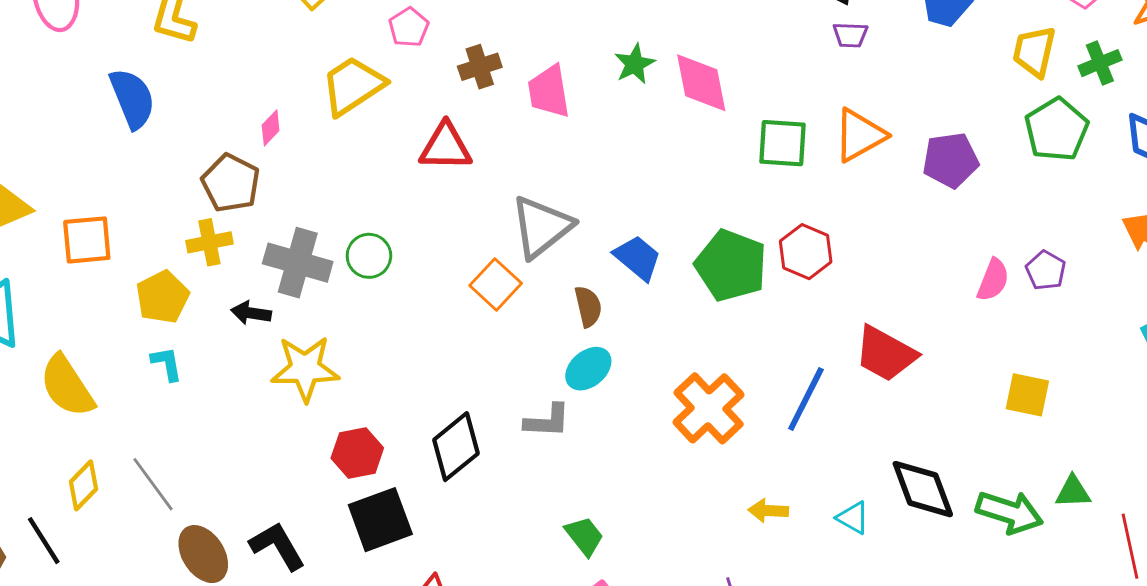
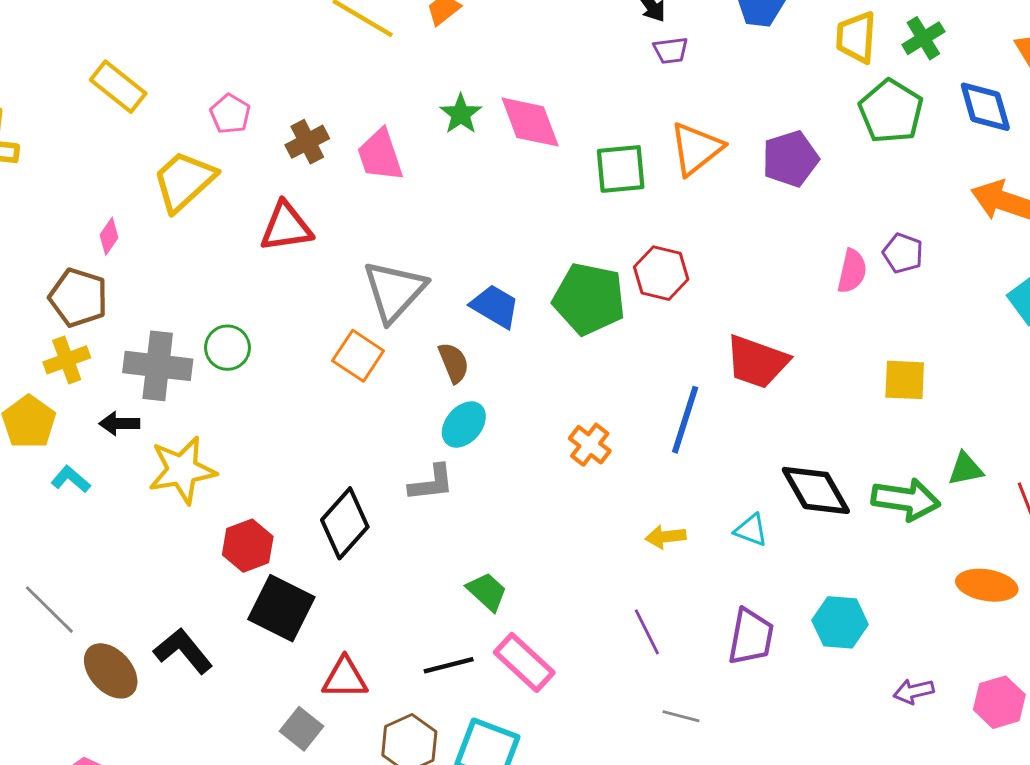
cyan L-shape: (167, 364) -> (71, 479), moved, turned -30
orange cross: (709, 408) -> (590, 445), size x0.6
black square: (380, 520) -> (281, 608), turned -34

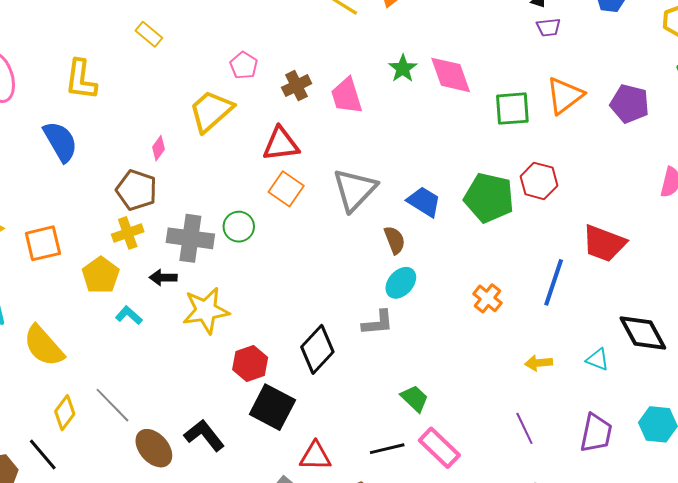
yellow rectangle: (118, 87) -> (149, 34), moved, size x0.7
purple pentagon: (790, 159) -> (630, 104), turned 30
orange square: (358, 356) -> (286, 189), moved

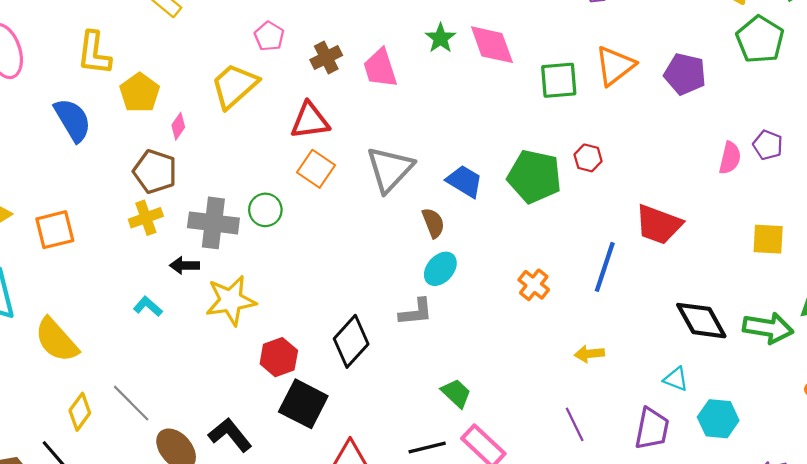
red hexagon: (539, 181) -> (588, 158), size x0.7
yellow pentagon: (101, 275) -> (140, 93), moved
cyan triangle: (598, 359) -> (676, 379), moved

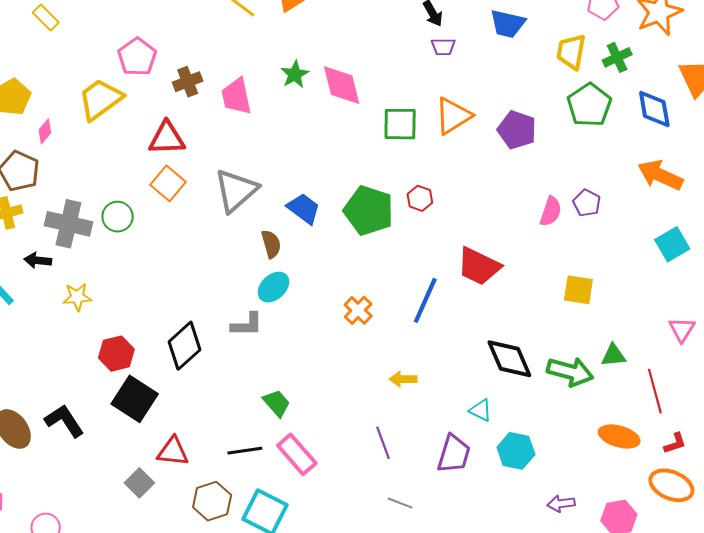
pink pentagon: (269, 36) -> (137, 57), size x1.4
yellow star: (231, 301) -> (77, 297), size x0.6

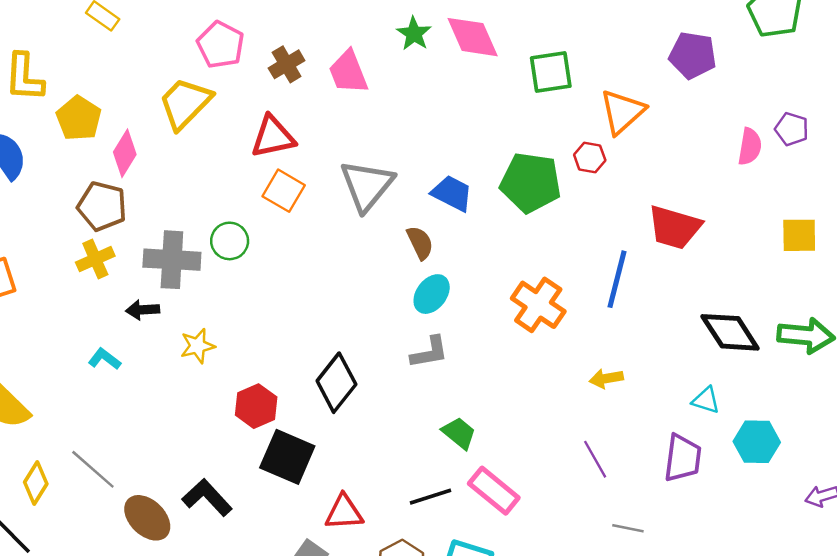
orange triangle: (453, 116) -> (622, 112), moved
pink diamond: (45, 131) -> (125, 153), size x1.5
orange cross: (358, 310) -> (538, 305), size x1.5
gray L-shape: (247, 325) -> (429, 352), moved

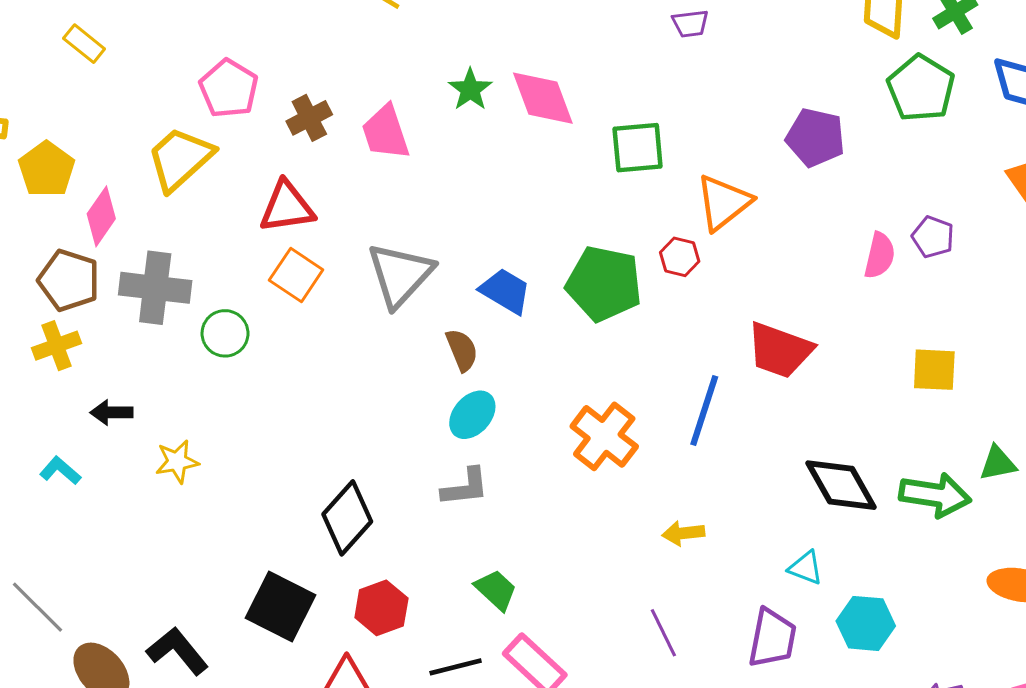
gray cross: (172, 260) -> (155, 288), moved
red hexagon: (256, 406) -> (381, 608), moved

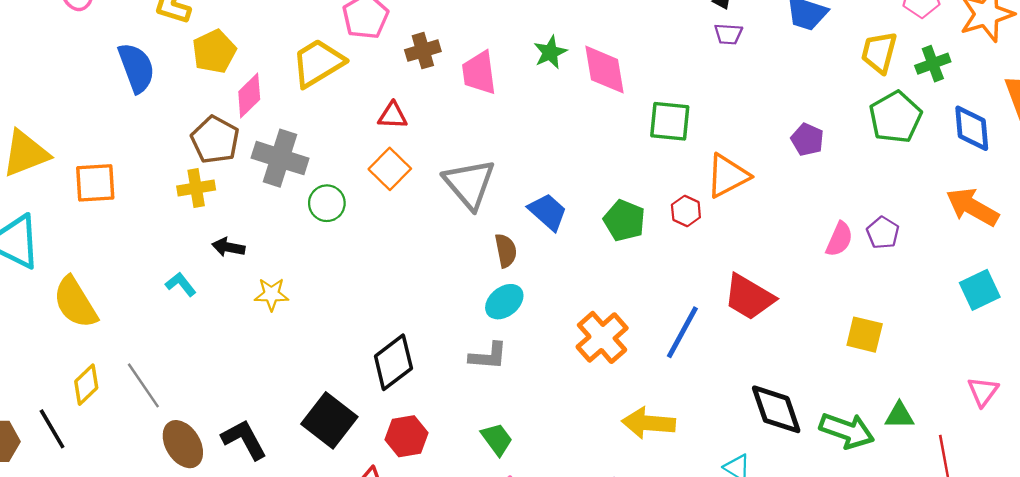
purple pentagon: (815, 138) -> (807, 140), size x0.7
red triangle: (287, 207) -> (393, 116), size x0.7
gray triangle: (400, 275) -> (469, 184), turned -34
green pentagon: (604, 284) -> (624, 220), size x0.7
yellow arrow: (683, 533) -> (649, 423), size x1.6

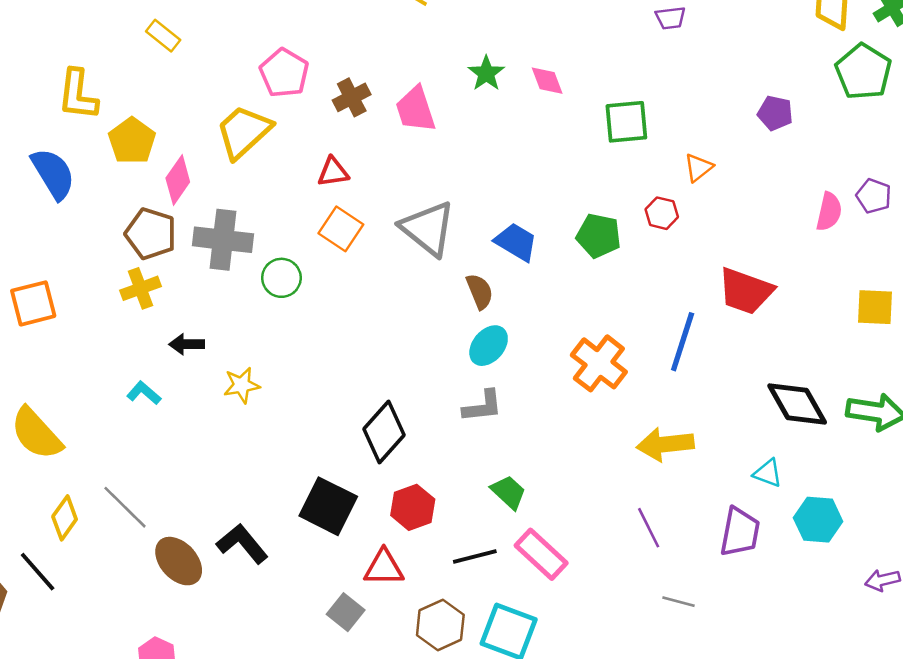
pink diamond: (605, 70) -> (547, 81), size x0.6
orange triangle: (728, 176) -> (698, 168), size x0.6

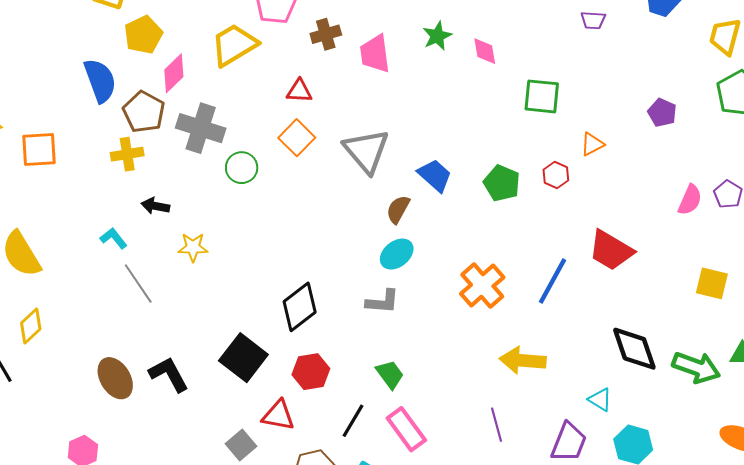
blue semicircle: (53, 174) -> (100, 81), moved
brown semicircle: (480, 291) -> (398, 209), turned -140
gray line: (125, 507) -> (138, 284), moved
black line: (475, 557) -> (353, 421), turned -56

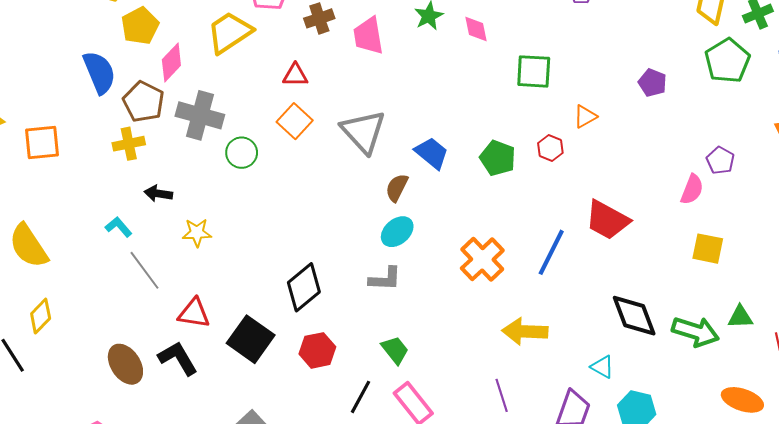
pink semicircle: (690, 200) -> (692, 189), moved
red triangle: (278, 415) -> (194, 313), moved

